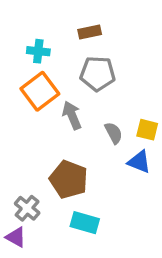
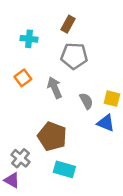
brown rectangle: (90, 32) -> (68, 24), turned -49
orange square: (40, 91) -> (23, 78), moved, size x0.6

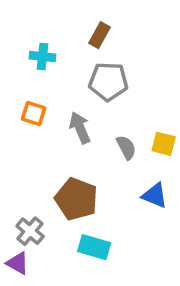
orange square: (23, 78) -> (34, 114), turned -35
blue triangle: (106, 123) -> (155, 195), moved

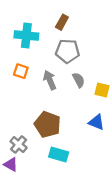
cyan cross: (43, 57) -> (26, 36), size x1.5
gray semicircle: (126, 147) -> (79, 80), moved

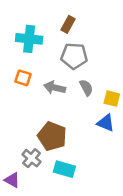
gray arrow: (50, 80) -> (55, 88), turned -54
blue triangle: (96, 122) -> (106, 123), moved
gray cross: (19, 144) -> (31, 158), moved

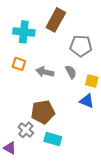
brown rectangle: (68, 24) -> (56, 20), size x1.6
gray pentagon: (74, 56) -> (81, 46), moved
brown pentagon: (52, 136) -> (43, 112), turned -30

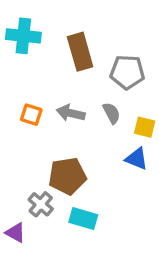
brown rectangle: (56, 20) -> (80, 52), moved, turned -45
cyan cross: (24, 32) -> (23, 36), moved
orange square: (19, 64) -> (31, 115), moved

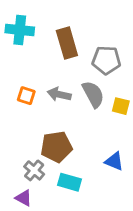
gray semicircle: (112, 113) -> (93, 94), size x1.5
blue triangle: (137, 159) -> (114, 161), moved
purple triangle: (16, 233) -> (24, 198), moved

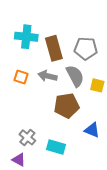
cyan cross: (20, 30) -> (26, 37), moved
brown rectangle: (67, 43) -> (54, 48), moved
brown pentagon: (56, 147) -> (67, 106), moved

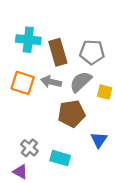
gray semicircle: (75, 76) -> (81, 82), turned -105
orange square: (21, 77) -> (23, 83), size x1.5
blue triangle: (92, 130) -> (99, 140), turned 42

